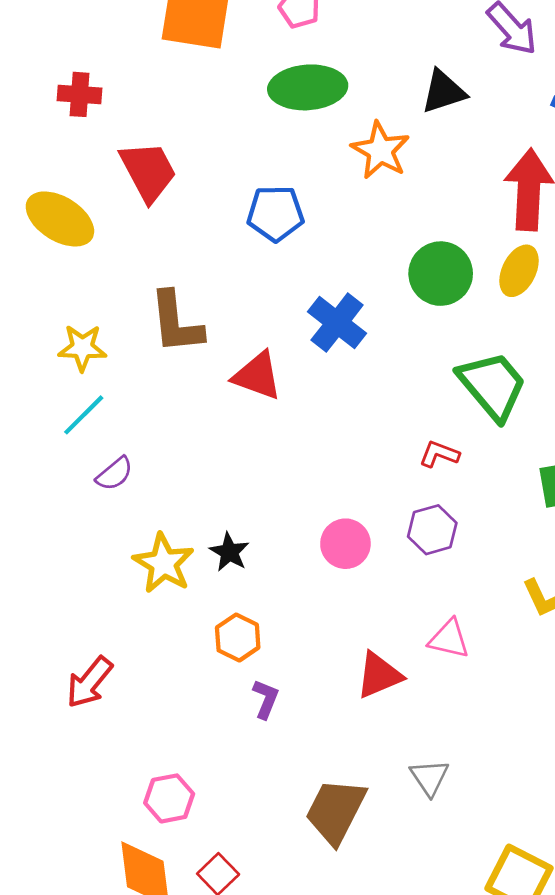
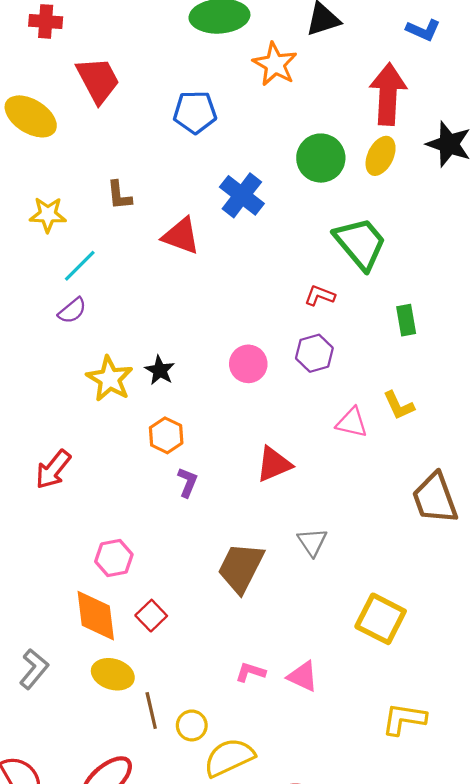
brown L-shape: (176, 323) -> (119, 195), size x0.6
cyan line: (84, 415) -> (80, 266), moved
pink triangle: (449, 639) -> (352, 423), moved

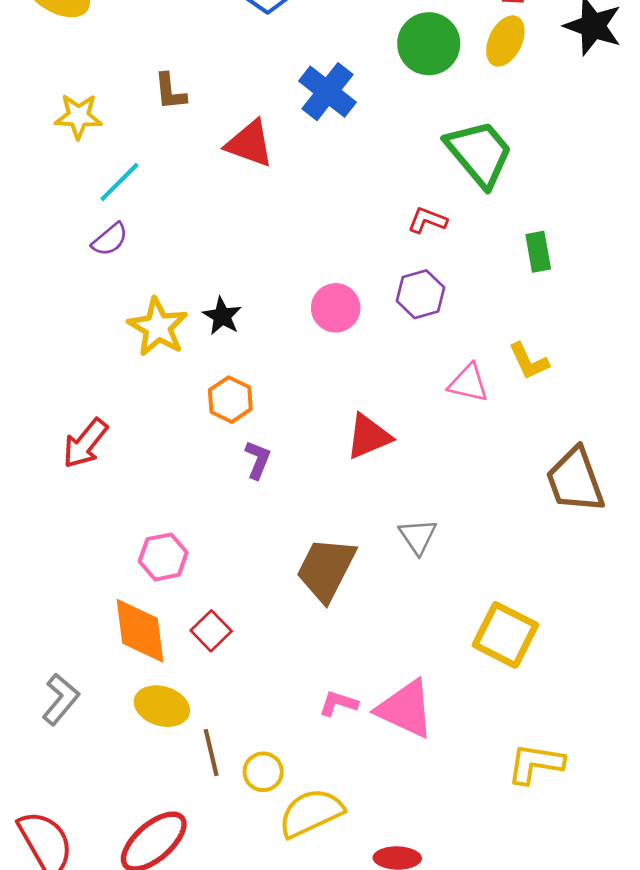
pink triangle: (303, 676) -> (405, 709), size x1.5

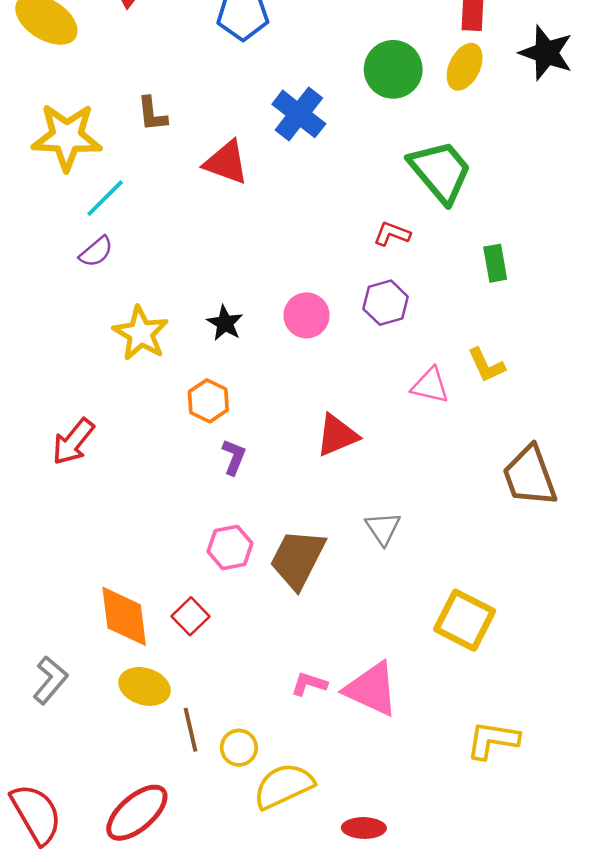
yellow star: (78, 116) -> (67, 137), size x1.6
black star: (222, 316) -> (225, 323), moved
pink hexagon: (163, 557) -> (230, 547), moved

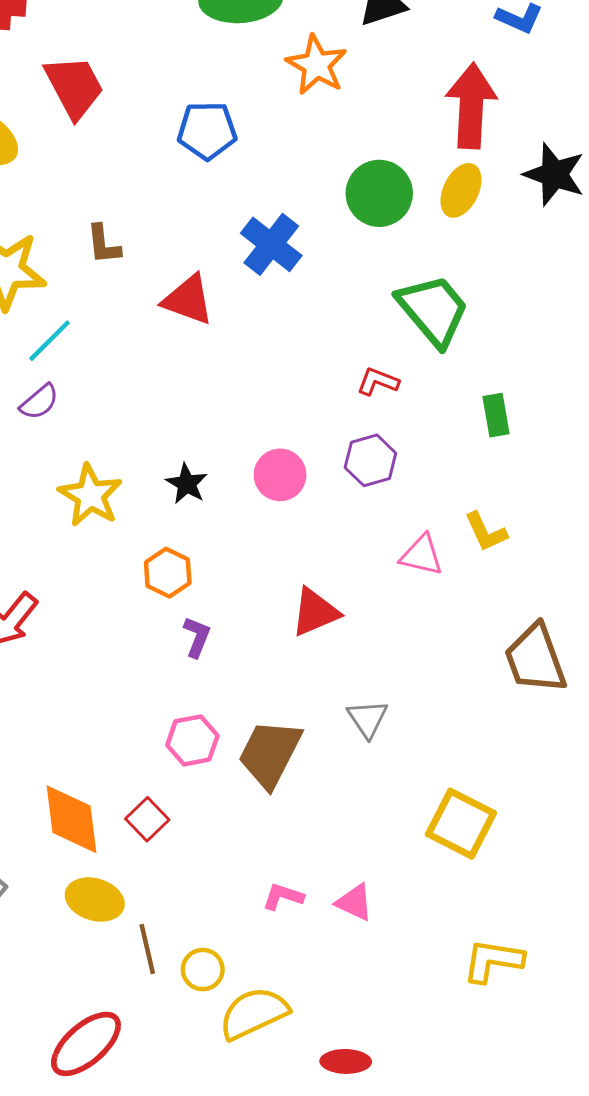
pink triangle: (372, 689) -> (354, 902), size x0.6

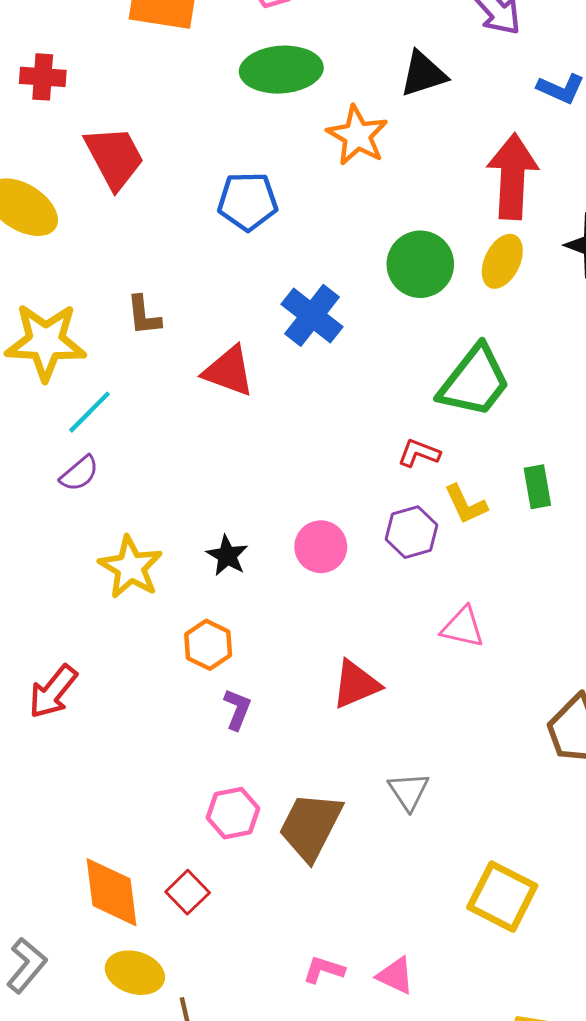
green trapezoid: (433, 310) -> (474, 381), turned 78
yellow L-shape: (486, 532) -> (466, 504), moved

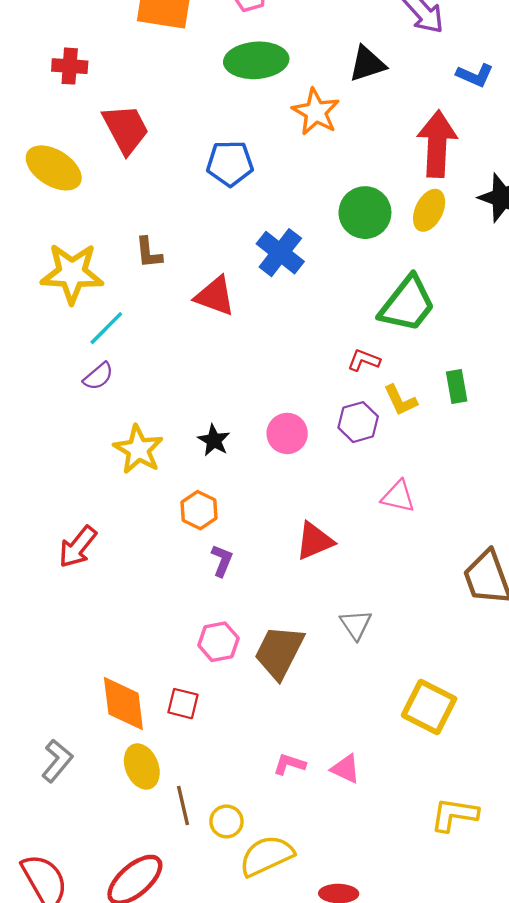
red square: (188, 892) -> (183, 704), turned -32
yellow ellipse: (135, 973) -> (142, 767), turned 51

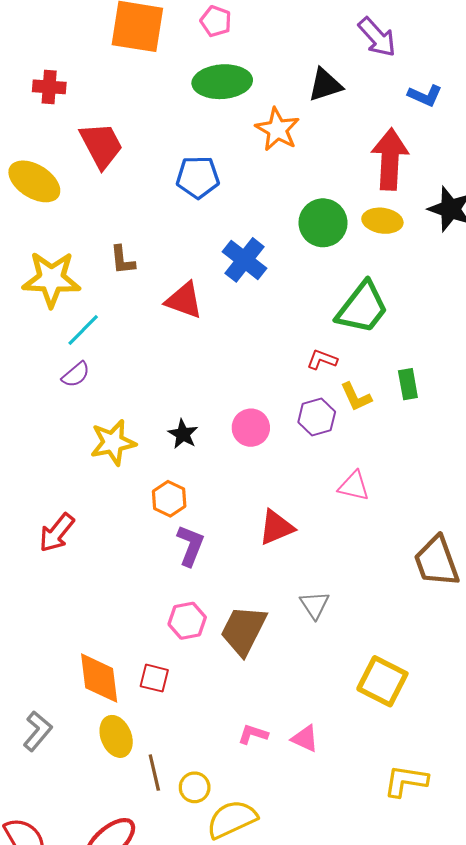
yellow ellipse: (429, 210) -> (382, 221), turned 72
yellow star: (138, 449) -> (113, 442), turned 30
purple L-shape: (222, 561) -> (190, 545), size x1.4

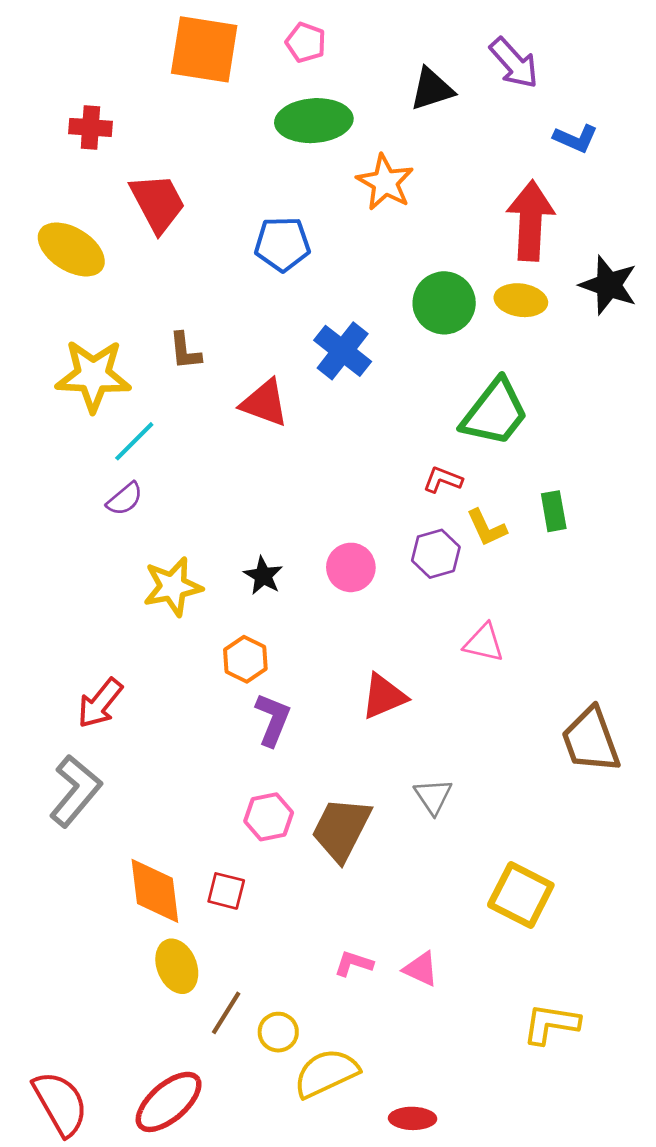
black triangle: (325, 85) -> (432, 89), moved
gray L-shape: (38, 731) -> (75, 791), moved, size x1.4
brown line: (154, 773) -> (226, 1013), turned 45

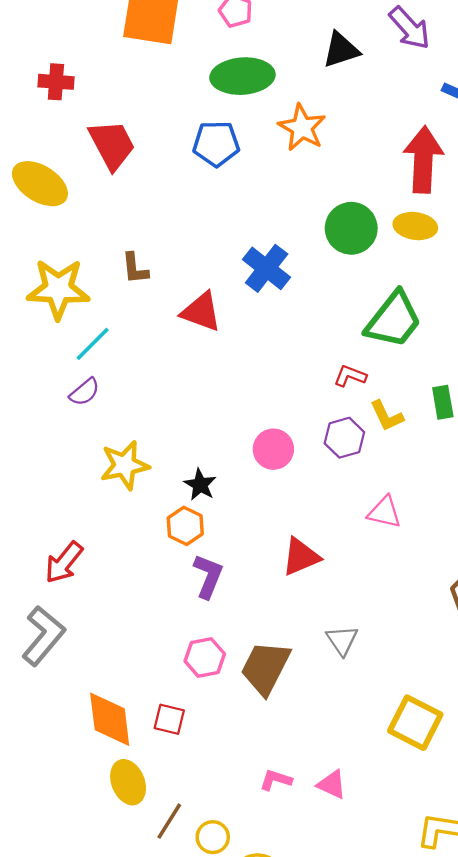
blue pentagon: (282, 244) -> (216, 144), moved
black star: (263, 576) -> (200, 485), moved

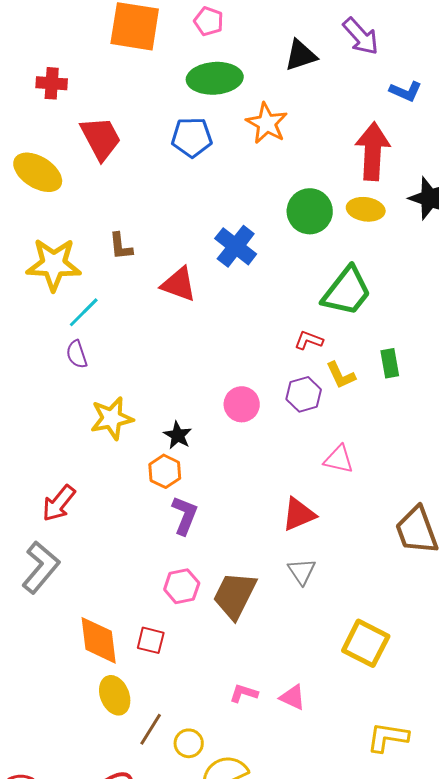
purple semicircle: (85, 392) -> (77, 354), turned 112
red triangle: (301, 557) -> (299, 514), moved

